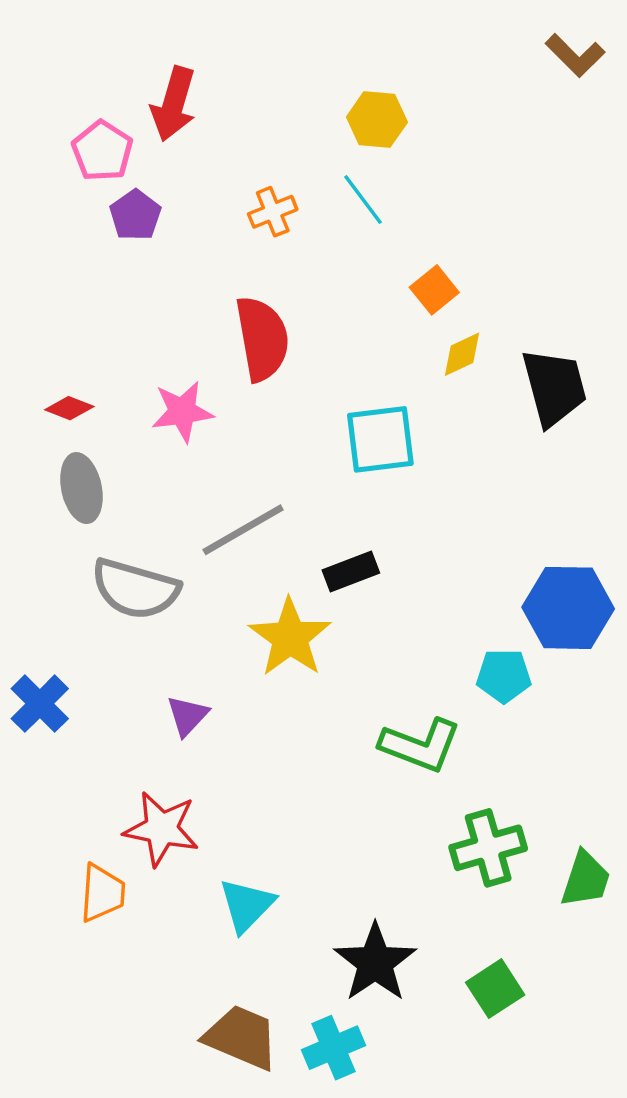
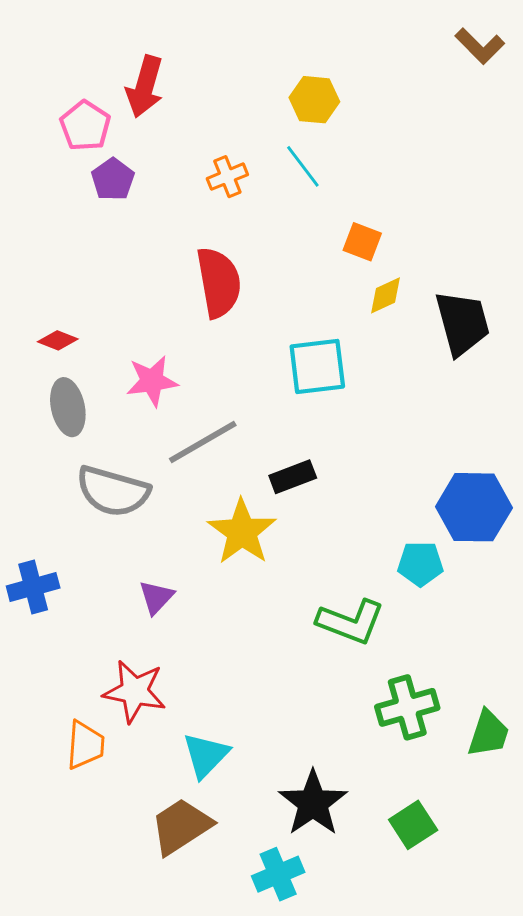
orange square: (434, 290) -> (362, 242), turned -30
pink star: (182, 412) -> (152, 381), moved
blue cross: (40, 704) -> (33, 587), turned 30
brown trapezoid: (241, 1037) -> (181, 826), moved, turned -56

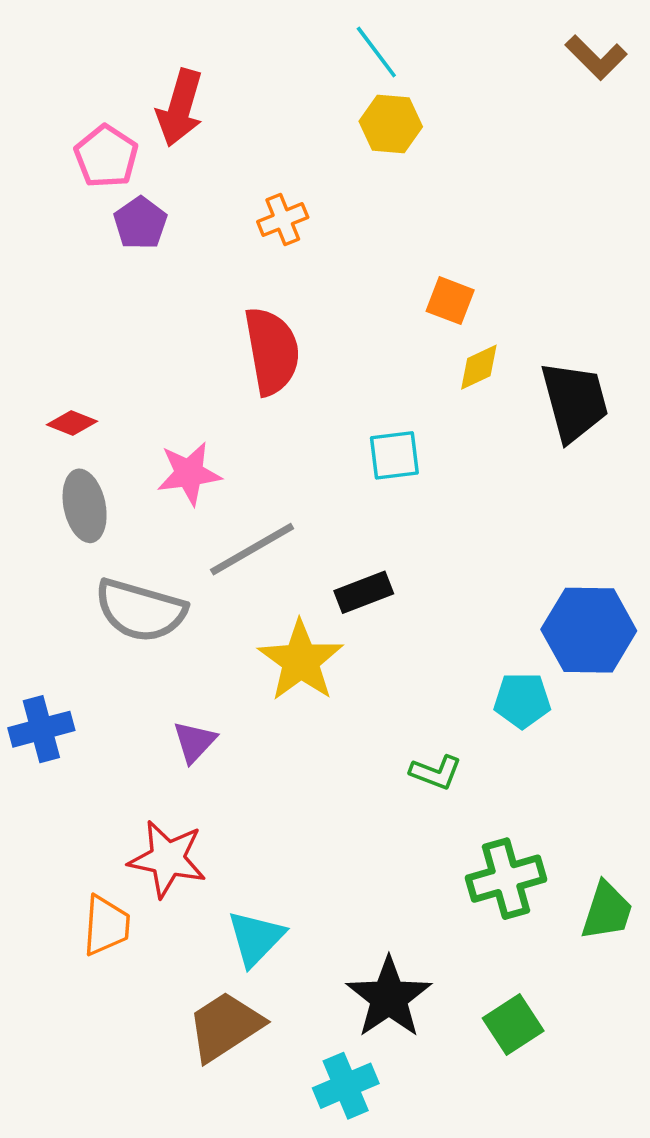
cyan line: (303, 166) -> (376, 52), moved
cyan square: (317, 367) -> (394, 455), size x0.7
green L-shape: (351, 622) -> (436, 772), size x0.6

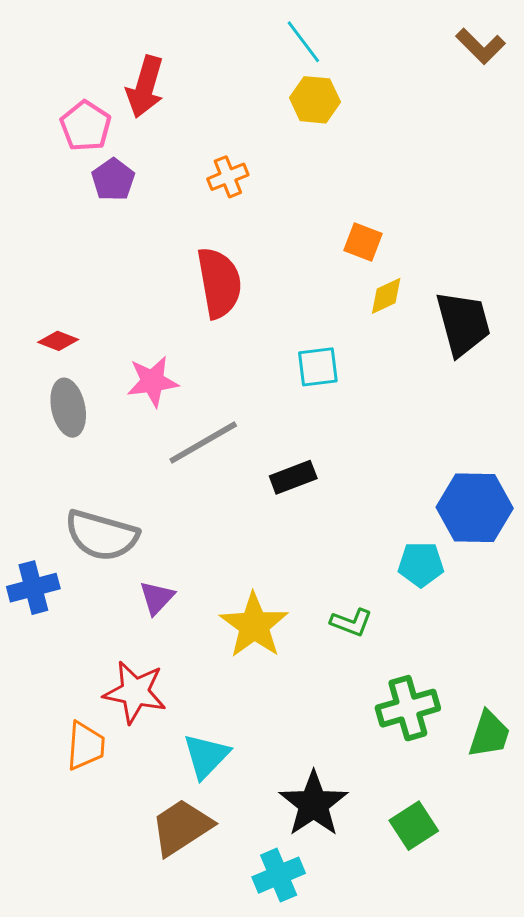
gray semicircle: (140, 610) -> (102, 535), moved
yellow star: (301, 661) -> (254, 625), moved

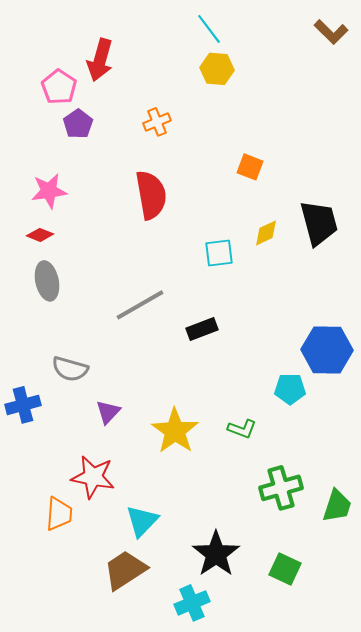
yellow diamond: (386, 296) -> (266, 233), moved
pink star: (152, 381) -> (49, 191), moved
gray semicircle: (102, 535) -> (70, 369), size x0.7
green square: (414, 826) -> (285, 569), turned -32

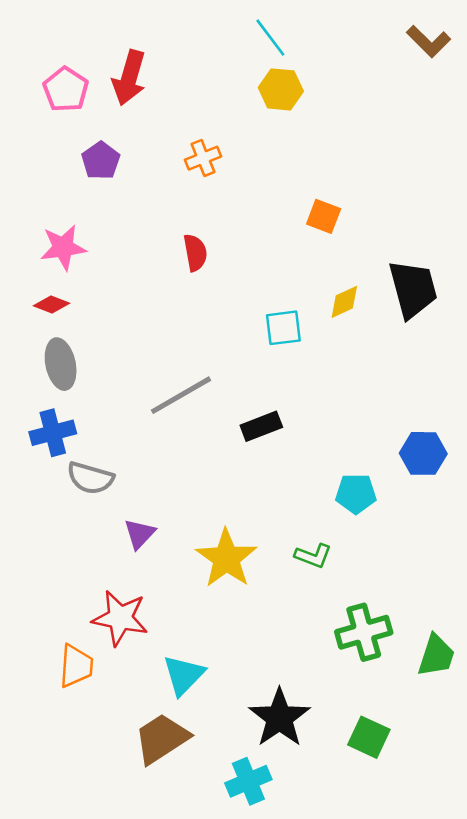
pink pentagon: (59, 87) -> (66, 89), moved
red semicircle: (151, 195) -> (195, 253), size x0.6
blue hexagon: (327, 350) -> (423, 453), size x0.7
cyan pentagon: (290, 389) -> (356, 494), moved
blue cross: (23, 405) -> (53, 433), moved

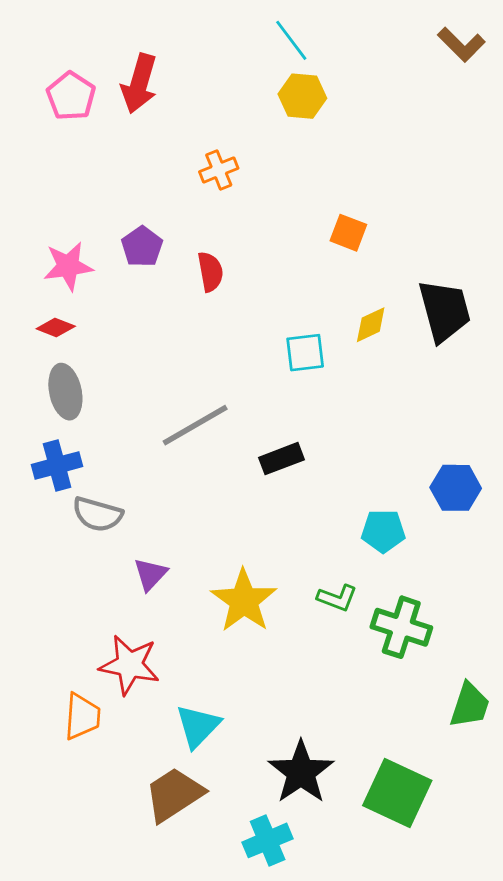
purple pentagon: (101, 161) -> (142, 247), moved
green cross: (364, 632) -> (401, 627), moved, turned 34
green square: (369, 737) -> (397, 793), size x1.5

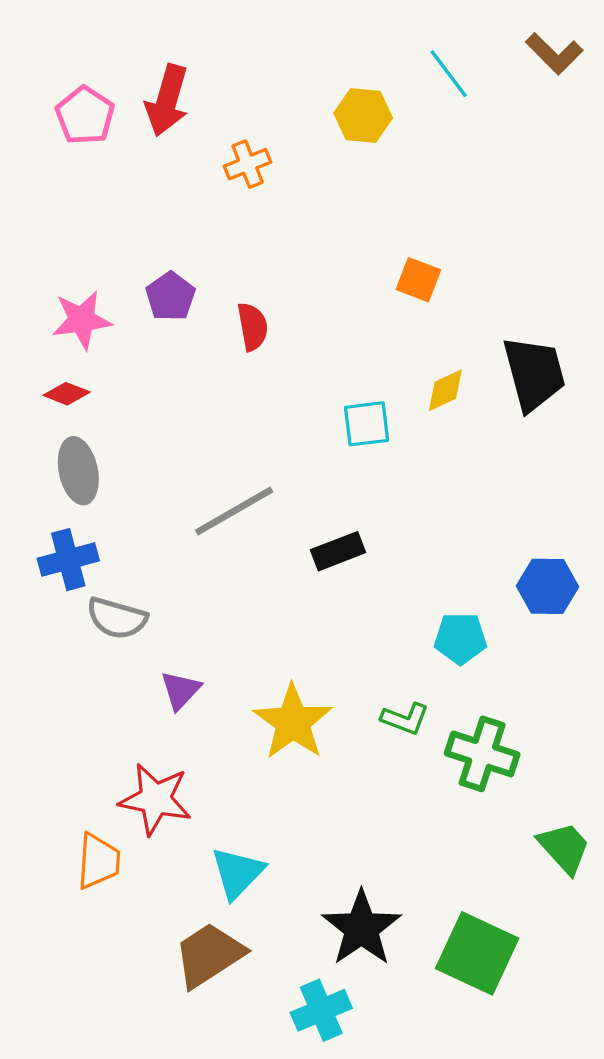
cyan line: (291, 40) -> (449, 74), moved
orange cross: (219, 170) -> (248, 164), moved
green trapezoid: (470, 705) -> (564, 848), turned -60

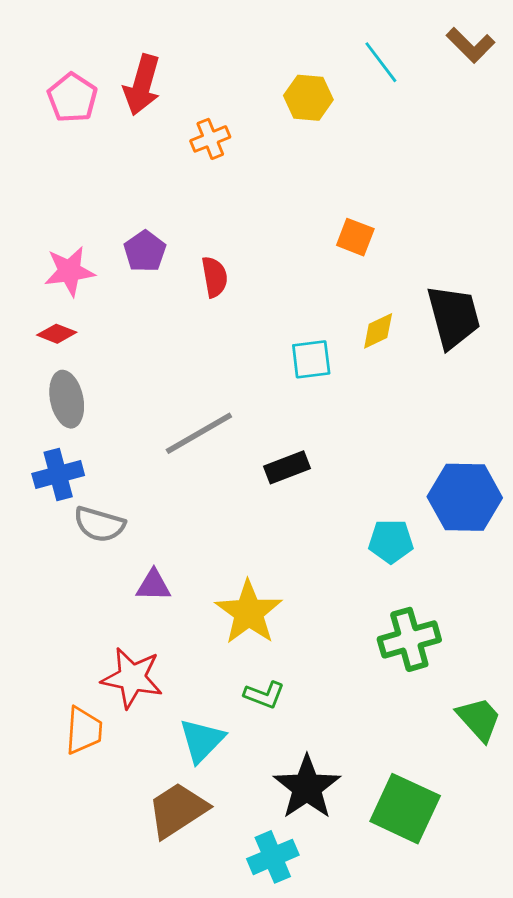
blue hexagon: (547, 586) -> (465, 497), size x1.4
purple triangle: (181, 690) -> (153, 585), turned 48
green L-shape: (405, 719) -> (264, 695), moved
green cross: (482, 754) -> (409, 639), turned -34

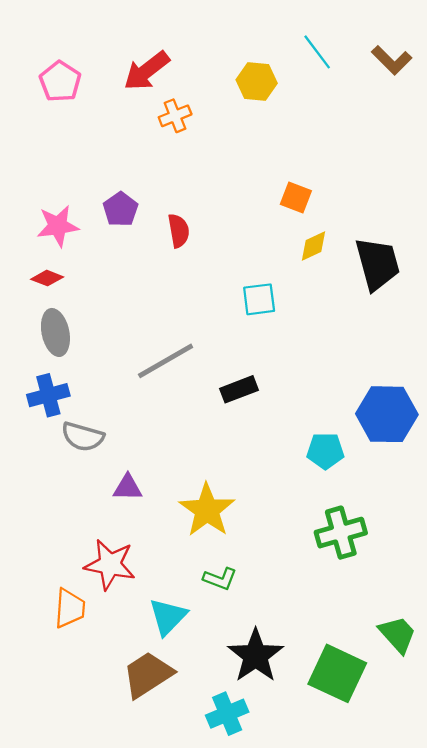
brown L-shape: (470, 45) -> (392, 60), moved
red arrow: (142, 85) -> (147, 71), moved, turned 36
yellow diamond: (378, 331) -> (314, 246), moved
green trapezoid: (479, 719) -> (398, 634), moved

